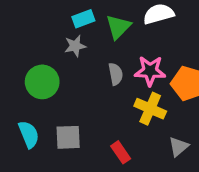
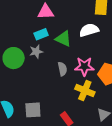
green triangle: (118, 27) -> (63, 39), turned -48
green circle: (42, 82) -> (14, 58), moved

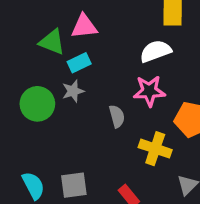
green triangle: (63, 39) -> (52, 42), moved
pink star: (84, 66) -> (149, 91), moved

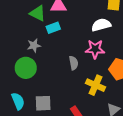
gray star: (73, 91) -> (34, 45), moved
green circle: (37, 104) -> (26, 68), moved

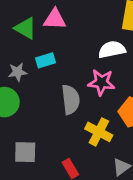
cyan rectangle: (53, 28) -> (45, 60), moved
gray semicircle: (74, 63) -> (71, 100), size x1.5

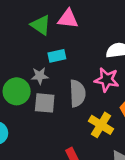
gray star: (18, 72) -> (40, 76), moved
gray square: (25, 152) -> (45, 103), moved

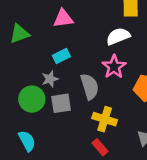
green triangle: (41, 25) -> (19, 34), moved, turned -40
pink star: (107, 80) -> (114, 67), turned -30
yellow cross: (101, 125) -> (105, 119), moved

